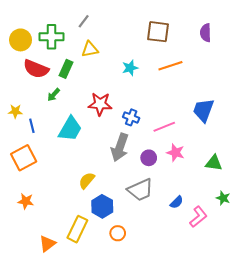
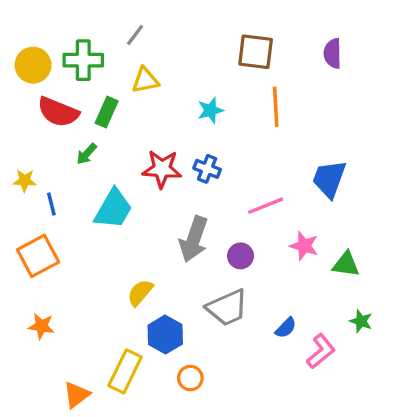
orange line: (170, 66) -> (276, 107), turned -75
blue cross: (131, 117) -> (207, 169), moved
pink star: (176, 153) -> (304, 246), moved

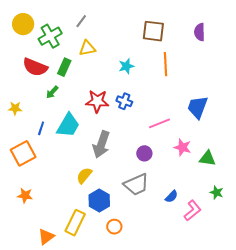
green cross: (83, 60) -> (50, 36), turned -30
yellow circle: (33, 65) -> (23, 24), moved
blue line: (51, 204) -> (41, 128), moved, turned 32
gray arrow: (194, 239) -> (101, 144), moved

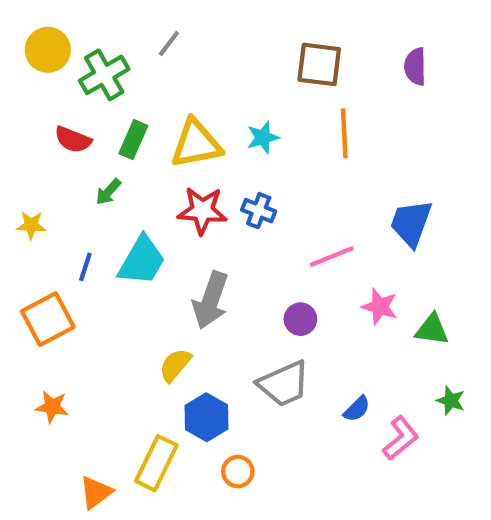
yellow triangle: (87, 48) -> (196, 144), moved, size x1.5
red semicircle: (35, 67) -> (73, 140), size x0.7

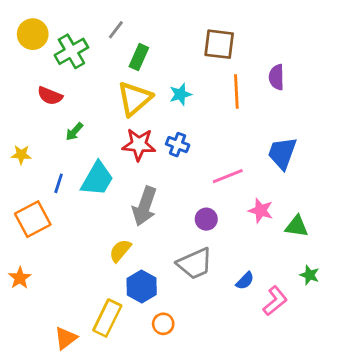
purple semicircle: (415, 67) -> (276, 77), moved
green rectangle: (133, 140) -> (139, 57), moved
yellow triangle: (196, 144) -> (135, 99), turned -30
orange star: (52, 407) -> (20, 278), moved, turned 30

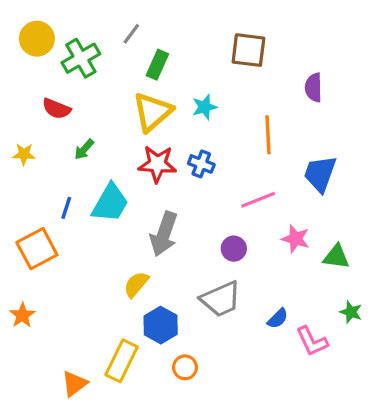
orange line: (236, 91) -> (268, 135), moved
yellow star: (21, 155) -> (24, 154), moved
pink L-shape: (275, 301) -> (312, 341), turned 104

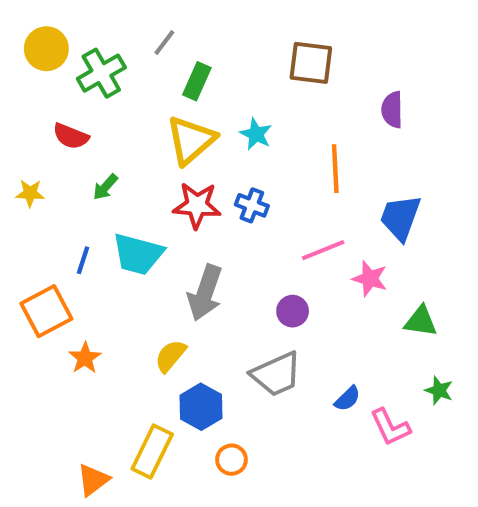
cyan star: (205, 107) -> (256, 134), turned -30
cyan trapezoid: (110, 203) -> (138, 254), turned 75
pink star: (296, 239) -> (370, 279), moved
orange star: (22, 315) -> (85, 358), moved

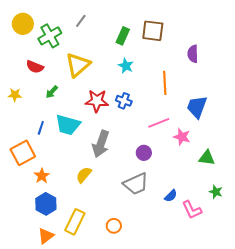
green rectangle: (197, 81) -> (123, 36), moved
yellow triangle: (191, 140) -> (78, 65), moved
blue hexagon: (201, 407) -> (46, 204), moved

